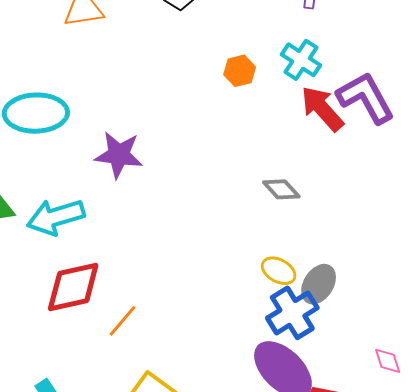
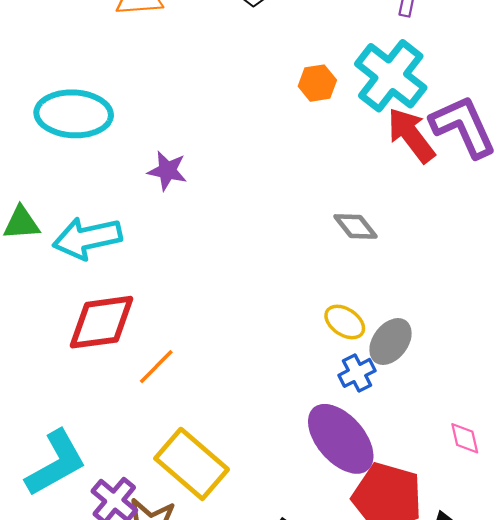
cyan cross: (301, 60) -> (391, 76), size x1.5
purple star: (119, 155) -> (167, 171), size x0.7
blue cross: (292, 313) -> (357, 373), size x0.6

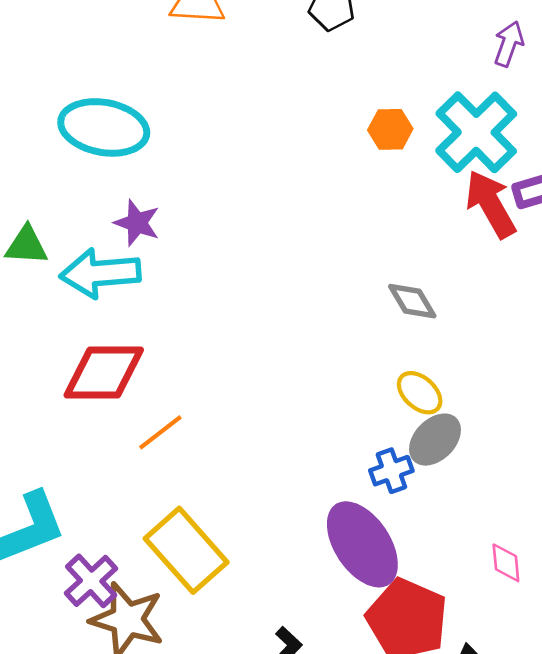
purple star: (167, 171) -> (137, 223), moved
yellow ellipse: (345, 322) -> (420, 393), moved

